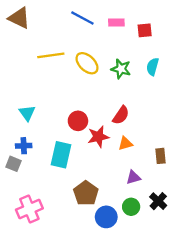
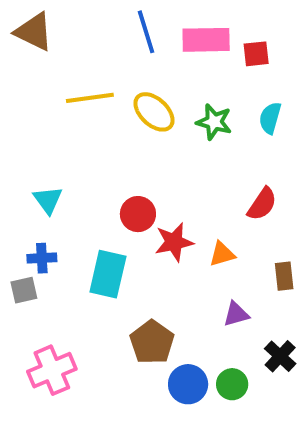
blue line: (82, 18) -> (146, 32), turned 45
pink rectangle: (116, 23) -> (206, 40), size x1.6
red semicircle: (121, 115) -> (262, 204), moved
gray square: (14, 164) -> (24, 290), turned -35
green circle: (131, 207) -> (232, 384), moved

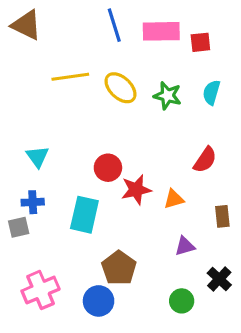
blue circle: (188, 384) -> (99, 301), moved

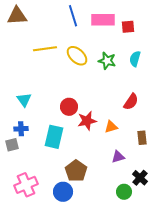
brown triangle: (26, 25) -> (17, 16), turned -30
green circle: (182, 301) -> (124, 192), moved

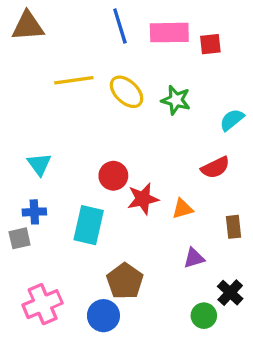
cyan semicircle: (135, 59) -> (232, 120), moved, turned 35
red semicircle: (131, 102) -> (215, 168), turned 30

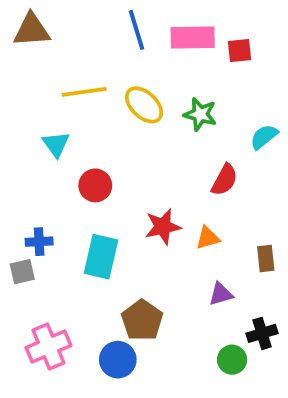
cyan triangle: (39, 164) -> (56, 144), moved
red semicircle: (215, 168) -> (225, 180), moved, turned -36
red circle: (113, 176) -> (95, 185), moved
black cross: (230, 293) -> (262, 333), turned 30

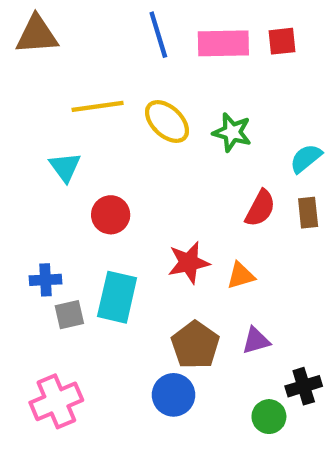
red square: (240, 51) -> (282, 41), moved
brown rectangle: (266, 258) -> (308, 213), moved
gray square: (22, 272) -> (69, 315), moved
brown pentagon: (142, 320) -> (195, 345), moved
blue circle: (118, 360) -> (174, 395), moved

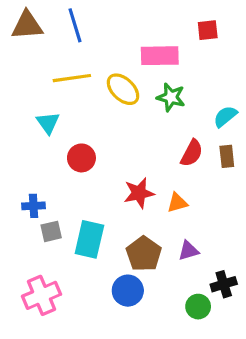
blue line: (158, 35) -> (75, 25), moved
pink rectangle: (223, 43) -> (160, 56), moved
cyan rectangle: (117, 297) -> (89, 239), moved

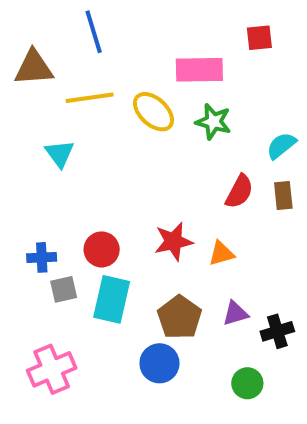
brown triangle: (27, 25) -> (34, 68), moved
red circle: (81, 158) -> (102, 249), moved
black cross: (224, 284) -> (277, 331), moved

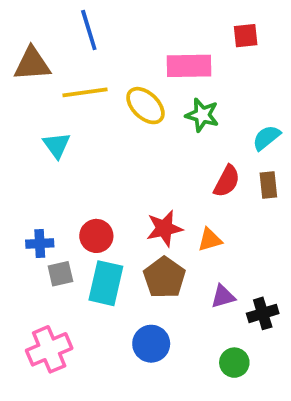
brown pentagon: (179, 317) -> (164, 278), moved

